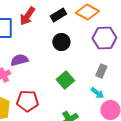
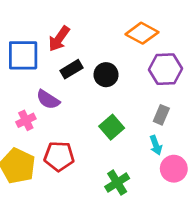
black rectangle: (58, 15) -> (71, 69), moved
purple semicircle: (19, 60) -> (48, 100), turned -132
cyan arrow: (97, 93) -> (156, 145), turned 32

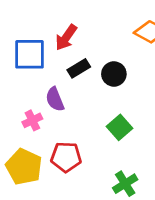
purple semicircle: (48, 100) -> (55, 99), turned 35

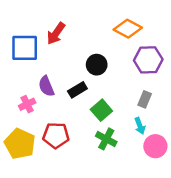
black rectangle: (79, 68) -> (77, 90), moved
green cross: (125, 184) -> (106, 139), moved, turned -30

